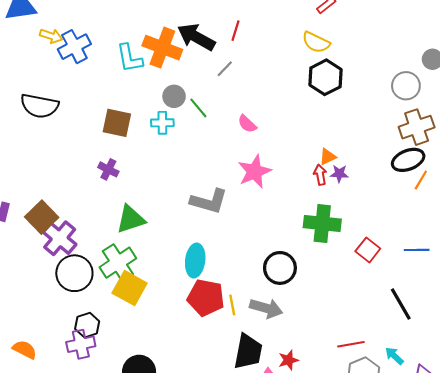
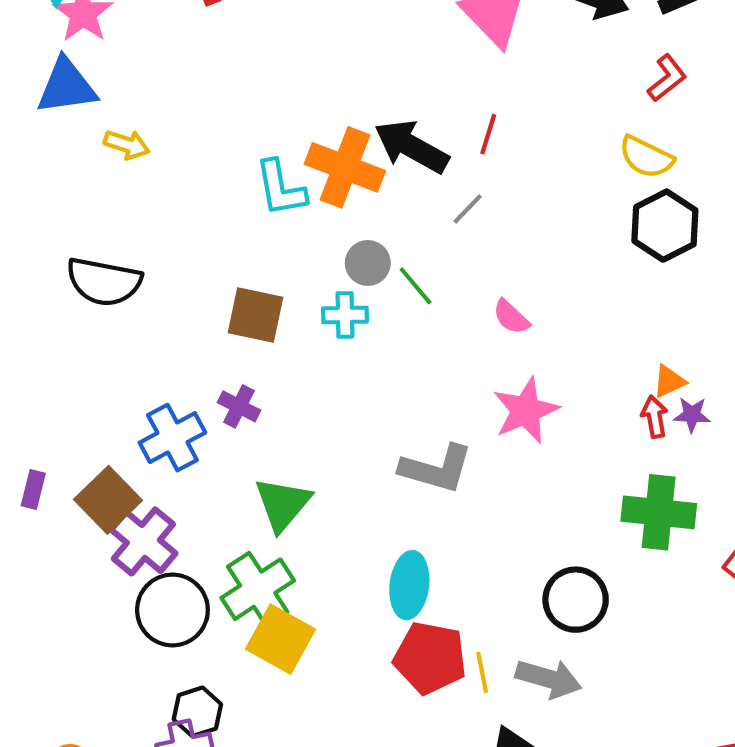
blue cross: (74, 47) -> (172, 438), moved
green triangle: (131, 219) -> (283, 504), turned -32

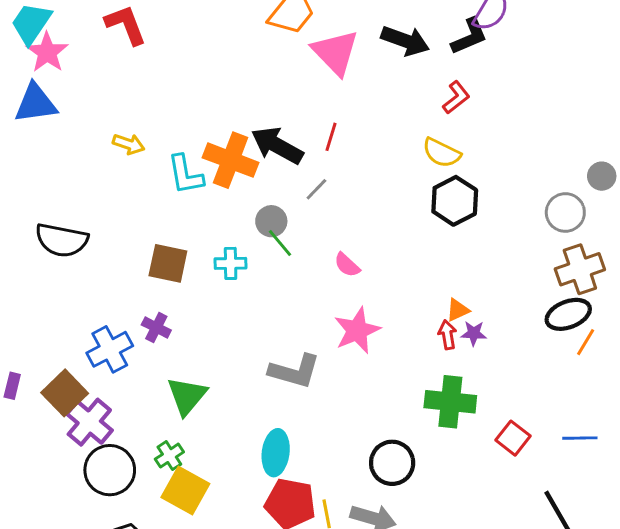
yellow arrow: (127, 145) -> (129, 144), moved
gray circle: (368, 263) -> (271, 221), moved
green cross: (258, 589) -> (169, 456), size x0.6

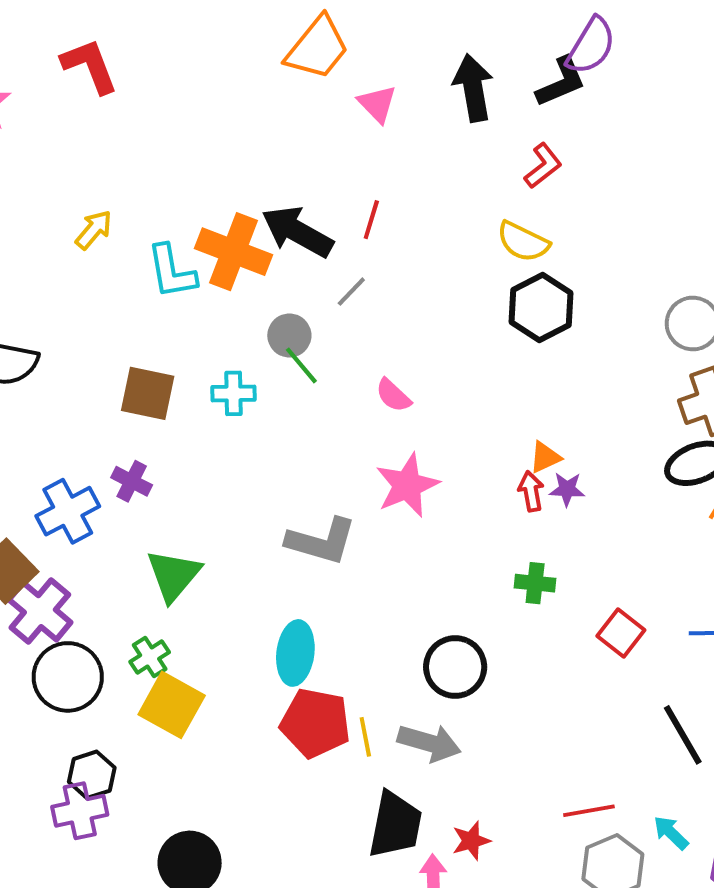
black arrow: (405, 41) -> (473, 88), turned -120
pink triangle: (335, 52) -> (377, 104), size x0.6
yellow arrow: (129, 144) -> (94, 230), turned -68
green cross: (450, 402) -> (535, 583), size x0.6

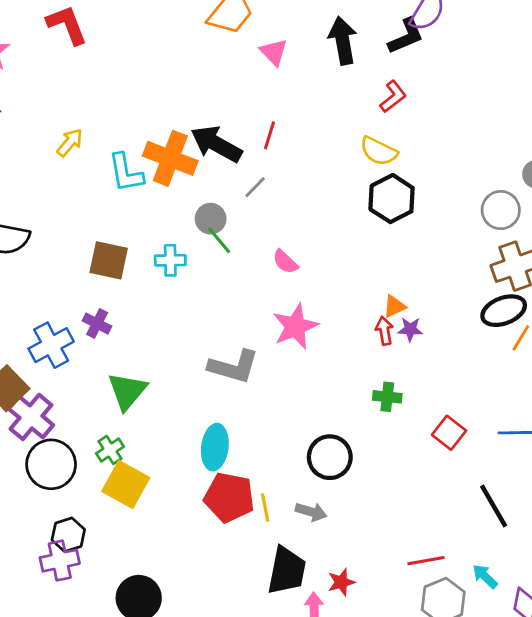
gray arrow: (429, 743) -> (311, 512), size x0.7

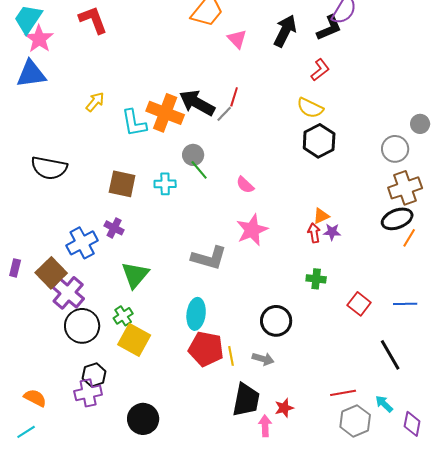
black arrow: (343, 41) -> (285, 31), turned 36
gray line: (255, 187) -> (224, 114), moved

